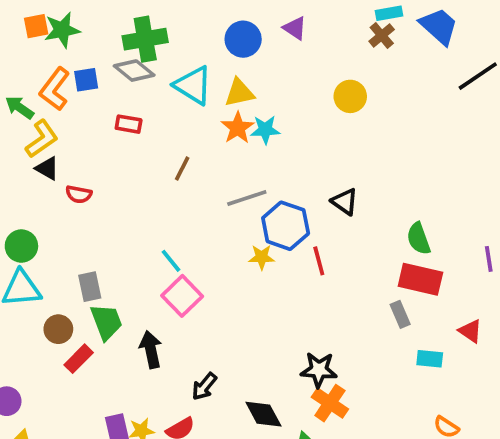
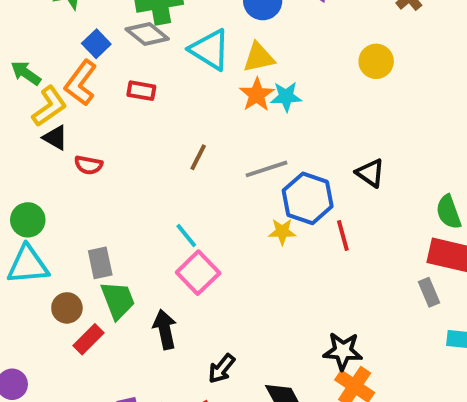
blue square: (86, 80) -> (96, 44), turned -35
orange L-shape: (55, 89) -> (81, 83), moved
brown line: (182, 168) -> (198, 157), moved

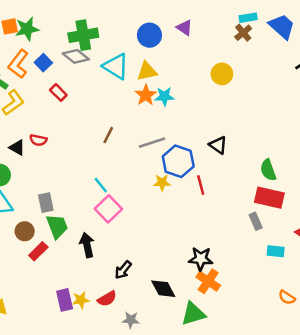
orange L-shape: (81, 83) -> (18, 64), moved
red rectangle: (141, 91) -> (58, 93), moved, turned 35
black triangle: (55, 138) -> (17, 148), moved

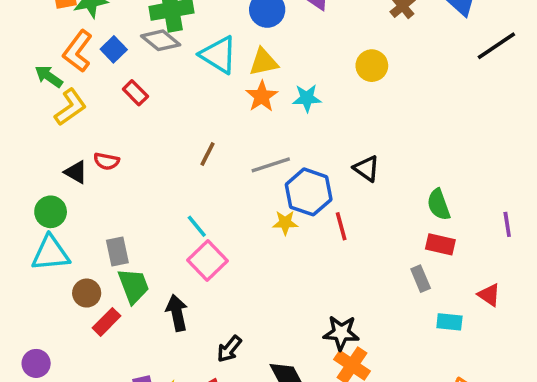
cyan star: (164, 96) -> (307, 98), moved
red rectangle: (269, 198) -> (440, 244), size x0.7

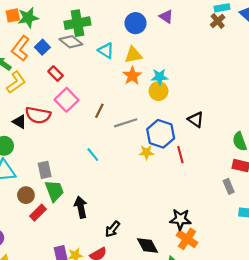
cyan triangle: (218, 55) -> (106, 51), size x0.7
yellow circle: (372, 66) -> (159, 91), moved
red semicircle: (107, 161) -> (38, 115), size x1.6
gray line: (271, 165) -> (126, 123), moved
pink square: (208, 261) -> (66, 100), moved

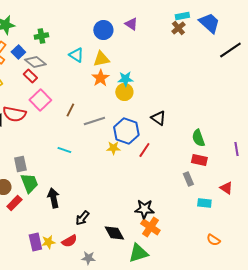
green cross: (77, 23) -> (41, 36), moved, size x0.6
gray diamond: (71, 42) -> (35, 62), moved
cyan line: (93, 155) -> (64, 150), turned -32
red line: (180, 155) -> (144, 150), turned 49

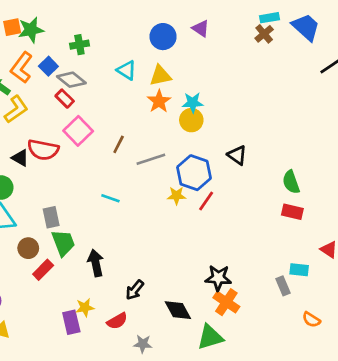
red line: (144, 150) -> (206, 201), moved
gray rectangle: (188, 179) -> (283, 286), moved
yellow star: (48, 242) -> (85, 307), moved

